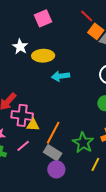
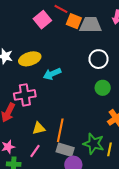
pink square: (43, 18) -> (42, 20), moved
pink cross: (22, 115) -> (25, 95), moved
green star: (83, 143) -> (94, 144), moved

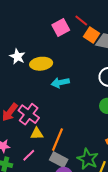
pink cross: (25, 95) -> (29, 114), moved, turned 35

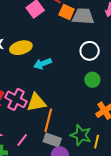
yellow triangle: (37, 134) -> (36, 102), moved, size x1.5

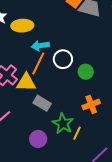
white circle: (90, 51) -> (63, 59), moved
orange line: (48, 120) -> (38, 64), moved
gray rectangle: (52, 140) -> (42, 103), moved

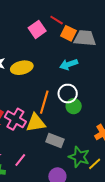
cyan arrow: (40, 46) -> (69, 64), moved
green circle: (86, 72) -> (74, 106), moved
yellow line: (77, 133) -> (95, 164), turned 32

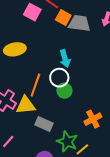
pink square: (37, 29) -> (32, 12), turned -30
cyan arrow: (69, 64) -> (65, 59), moved, turned -90

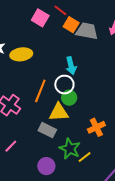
yellow triangle: (26, 105) -> (59, 112), moved

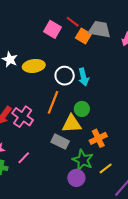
gray trapezoid: (87, 31) -> (100, 29), moved
white circle: (64, 85) -> (65, 76), moved
orange cross: (96, 127) -> (98, 138), moved
yellow line: (85, 157) -> (106, 168), moved
purple circle: (46, 166) -> (76, 178), moved

